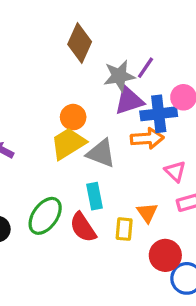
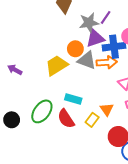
orange circle: (73, 117) -> (75, 49), moved
gray triangle: (101, 153) -> (87, 60), moved
cyan rectangle: (95, 196) -> (73, 99), turned -63
yellow rectangle: (124, 229) -> (92, 120), turned 32

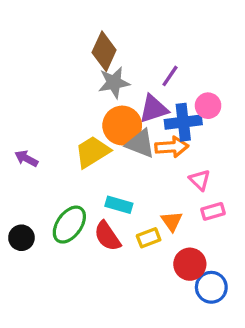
gray star: (89, 23) -> (114, 83), moved
orange circle: (75, 49) -> (122, 125), size x1.5
yellow rectangle: (92, 120) -> (149, 238), turned 32

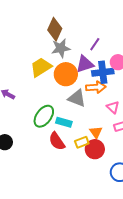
gray triangle: (140, 144) -> (77, 98), moved
yellow trapezoid: (92, 152) -> (41, 67), moved
green ellipse: (69, 225) -> (44, 116), moved
red circle: (190, 264) -> (95, 149), moved

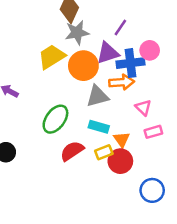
gray triangle: (77, 98) -> (97, 96), turned -36
cyan rectangle: (64, 122) -> (99, 127), moved
red semicircle: (57, 141) -> (72, 151), turned 90

